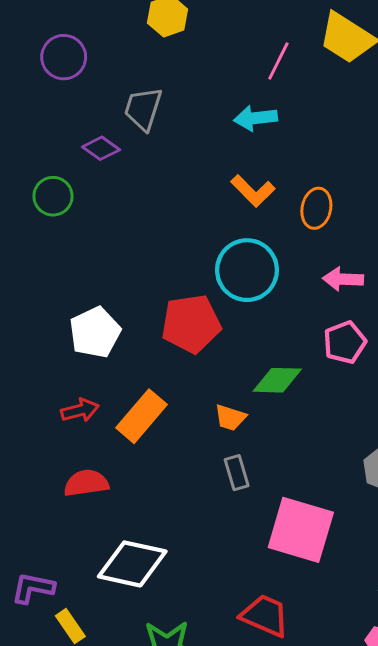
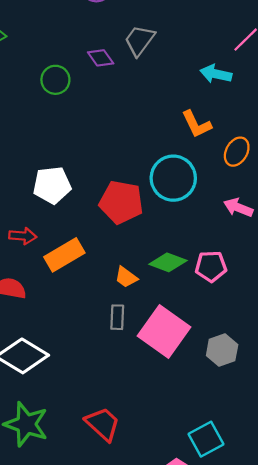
pink pentagon: (345, 342) -> (211, 266), moved
pink square: (301, 530) -> (164, 332), moved

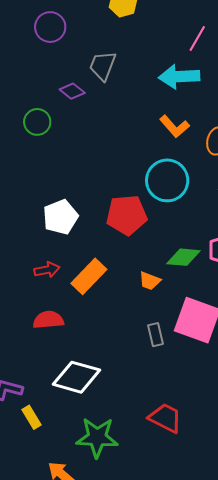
cyan arrow: (216, 74) -> (179, 77), size x1.4
gray rectangle: (117, 317) -> (155, 335), moved

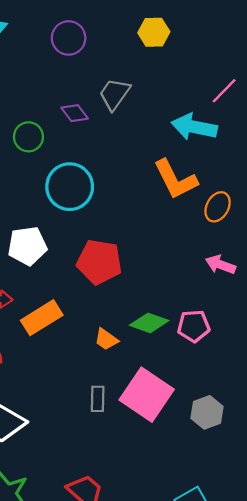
orange L-shape: (174, 126) -> (175, 179), size x1.4
cyan circle: (167, 180) -> (70, 187), moved

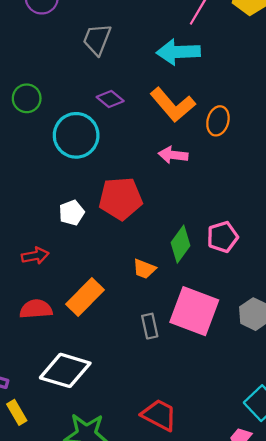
purple diamond: (75, 113) -> (110, 99), moved
white pentagon: (27, 246) -> (72, 213), moved, size x0.7
pink arrow: (220, 265) -> (173, 155), moved
orange rectangle: (42, 318) -> (85, 297), moved
green diamond: (149, 323) -> (180, 244), turned -60

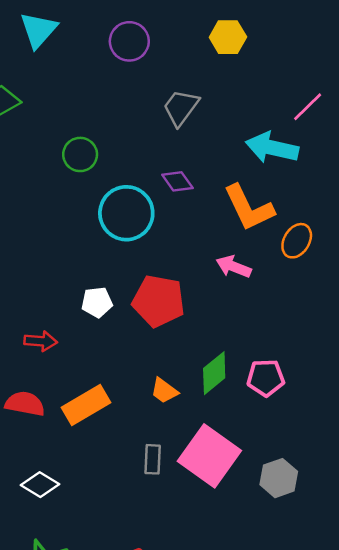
white diamond: (65, 370) -> (40, 485), size x0.6

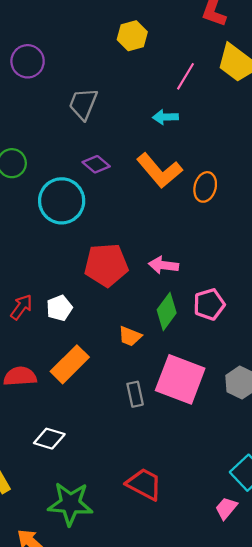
yellow hexagon: (228, 37) -> (132, 36), moved
cyan arrow: (272, 148) -> (165, 117), size x0.6
pink arrow: (234, 267) -> (164, 265), moved
white pentagon: (97, 302) -> (59, 308), moved
red arrow: (41, 341) -> (21, 307), moved, turned -44

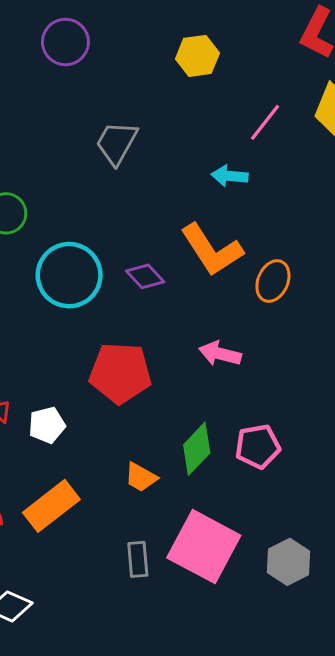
purple circle: (28, 61) -> (65, 42), moved
purple diamond: (96, 164) -> (145, 276), moved
pink arrow: (164, 265) -> (220, 354), moved

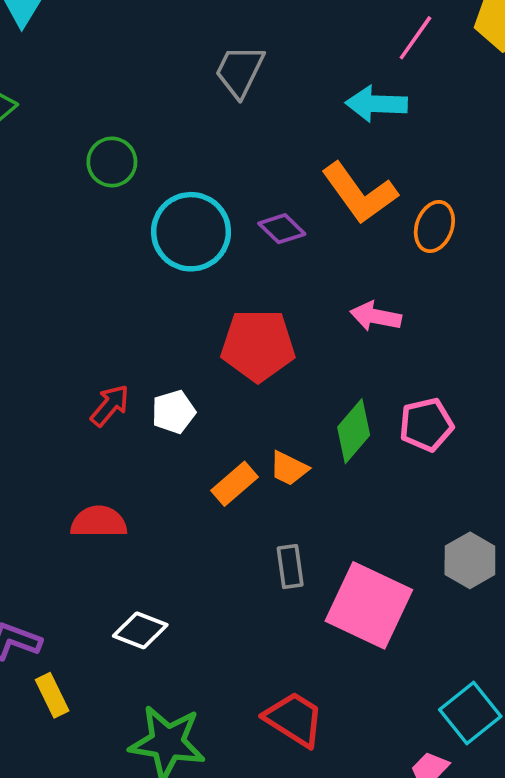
cyan arrow: (230, 176) -> (376, 104), size x1.4
orange rectangle: (51, 506) -> (234, 484), moved, size x0.7
pink square: (204, 547) -> (369, 605), moved

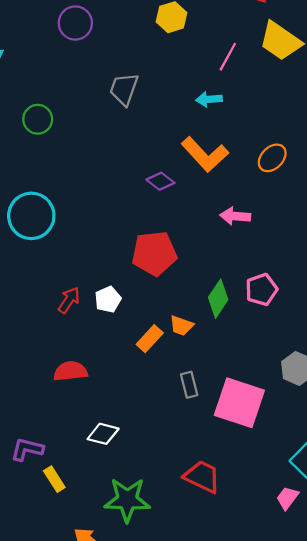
cyan arrow: (376, 104) -> (209, 99), size x0.7
green circle: (112, 162) -> (38, 119), moved
orange ellipse: (434, 227) -> (272, 158), moved, turned 32
cyan circle: (191, 232) -> (31, 216), moved
pink arrow: (376, 316) -> (235, 216), moved

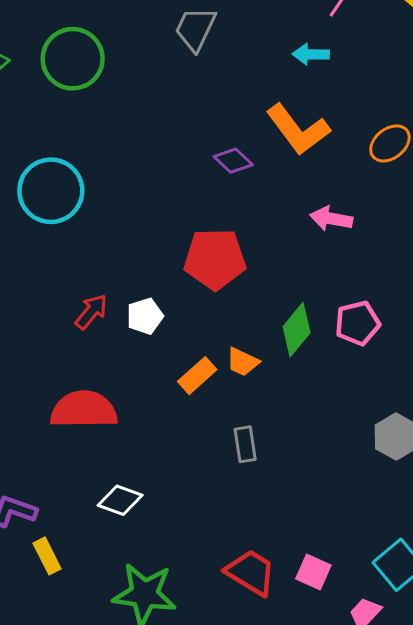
green circle: (38, 119) -> (73, 59), size x1.5
red semicircle: (70, 371) -> (84, 410), size x1.4
pink square: (239, 403) -> (313, 572), moved, size x0.5

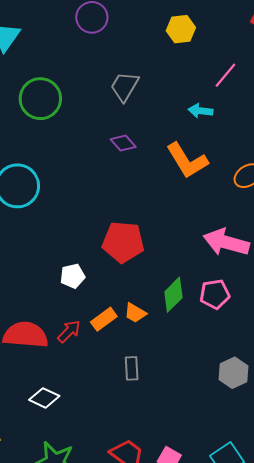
purple diamond: (233, 161) -> (123, 143), moved
pink arrow: (331, 219) -> (226, 242), moved, size x1.6
red arrow: (91, 312) -> (69, 331), moved

